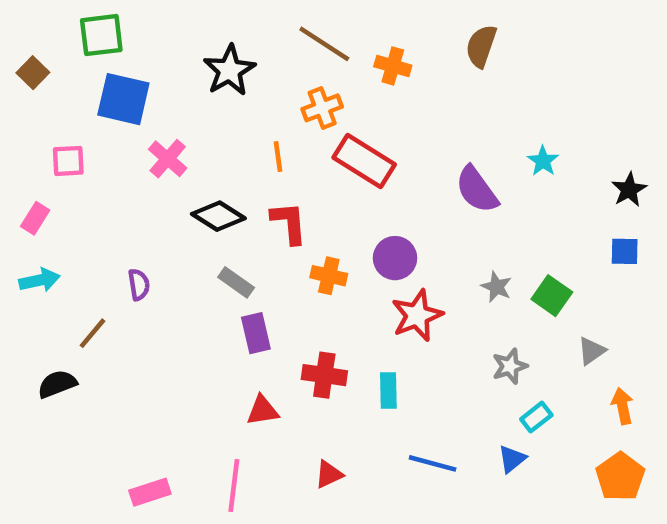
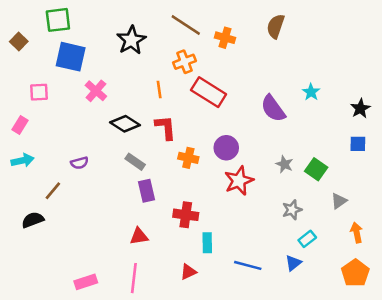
purple semicircle: (139, 285) -> (79, 163), turned 84
cyan rectangle: (388, 391) -> (207, 243), moved
red triangle: (263, 410) -> (139, 236), moved

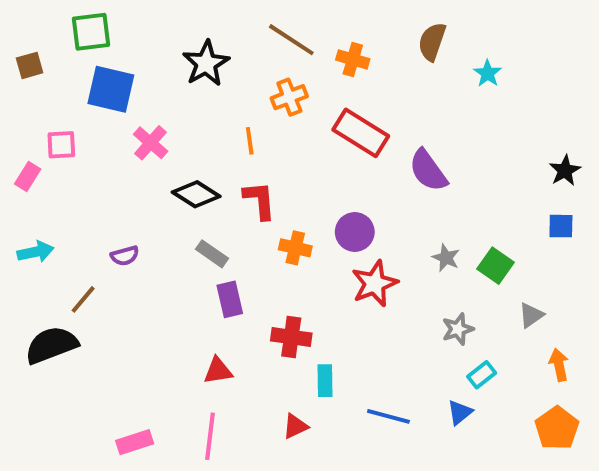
brown square: (19, 41) -> (30, 65), turned 30
red rectangle: (209, 92) -> (361, 133), moved
cyan star: (311, 92) -> (488, 73), moved
pink rectangle: (20, 125) -> (28, 176), moved
black semicircle: (33, 220) -> (51, 345), size x1.5

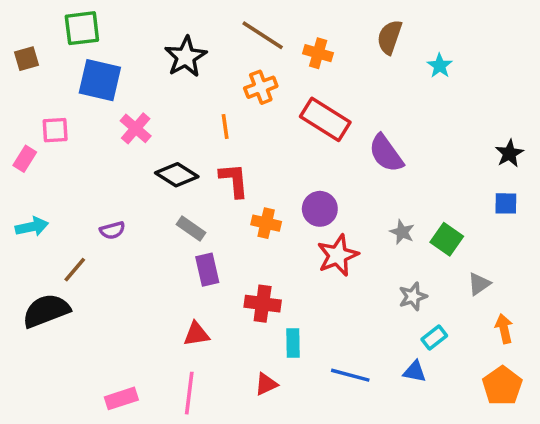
blue triangle: (460, 412) -> (415, 372), turned 50

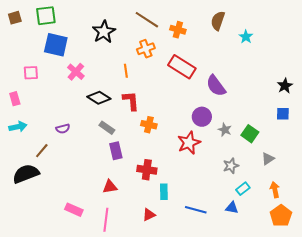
brown square: (26, 59) -> (15, 18), moved
pink rectangle: (25, 159) -> (15, 99), moved, turned -48
purple circle: (320, 209) -> (202, 117), moved
orange arrow: (504, 329) -> (275, 190), moved
pink rectangle: (121, 398) -> (74, 210), moved, turned 42

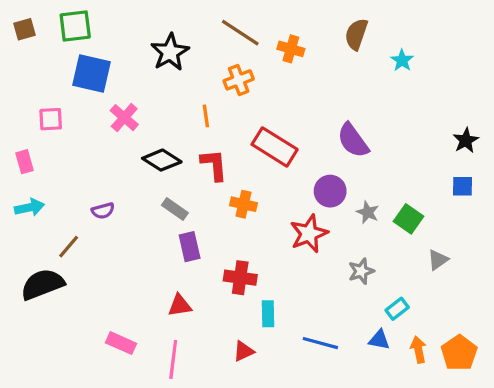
red rectangle: (182, 67) -> (275, 147), moved
gray star: (231, 166) -> (361, 271), moved
orange arrow: (275, 190) -> (418, 350), moved

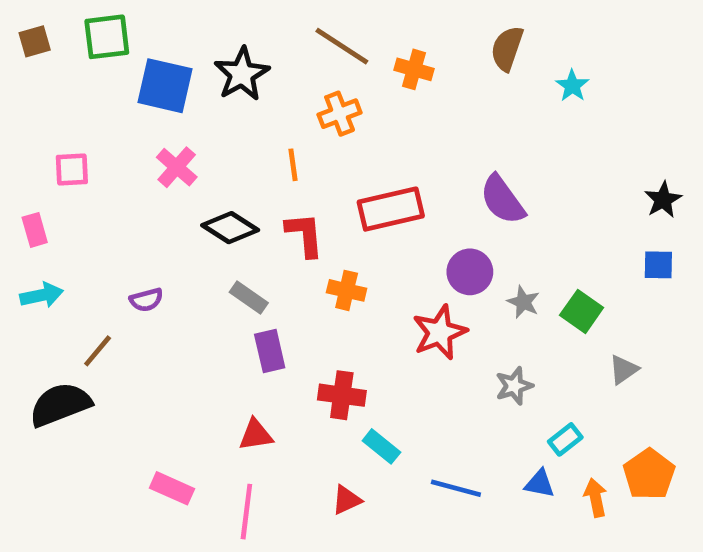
blue square: (92, 73) -> (165, 86), moved
red rectangle: (275, 147) -> (391, 209), turned -45
cyan rectangle: (268, 314) -> (381, 446), turned -50
orange pentagon: (459, 353) -> (649, 474), moved

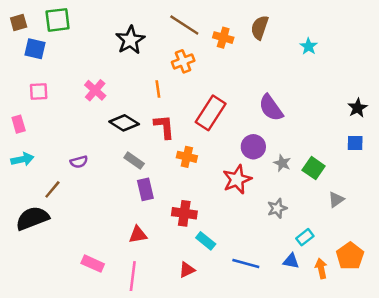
brown semicircle: (507, 48) -> (260, 28), moved
blue square: (165, 86) -> (35, 49), moved, size x0.7
red rectangle: (391, 209) -> (211, 113), turned -44

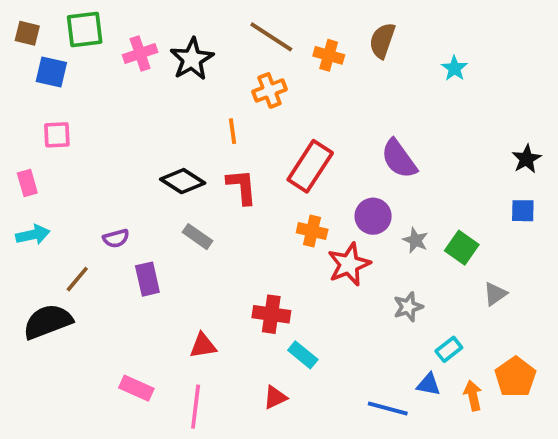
brown square: (19, 22) -> (27, 33), turned 30
pink cross: (95, 90) -> (140, 54), moved, turned 30
orange cross: (187, 157) -> (312, 231), moved
purple rectangle: (145, 189) -> (147, 279), moved
blue line: (246, 264) -> (388, 408), moved

